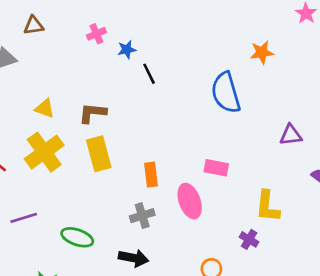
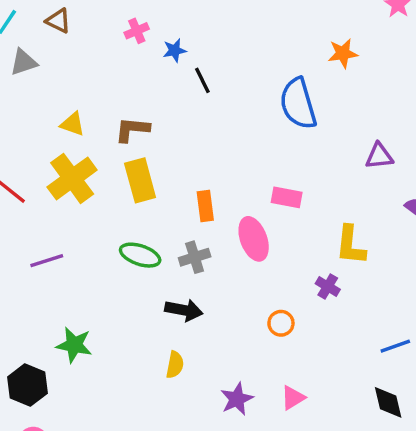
brown triangle: (34, 25) -> (58, 21), turned 35
green ellipse: (77, 237) -> (140, 255), moved

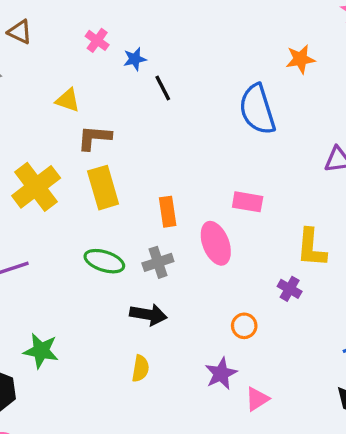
pink cross: (137, 31) -> (97, 40), turned -30
yellow triangle: (73, 124) -> (68, 100), moved
purple star: (237, 399) -> (221, 374), moved

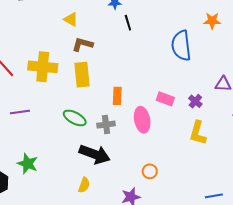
yellow cross: (36, 187) -> (43, 67), turned 32
purple cross: (290, 289) -> (195, 101), moved
black arrow: (148, 315) -> (95, 154), size x1.4

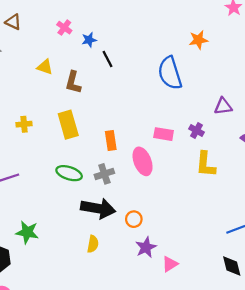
brown L-shape: (82, 44) -> (73, 82), moved, turned -80
yellow cross: (43, 67) -> (24, 124), size x0.5
orange circle: (150, 171) -> (134, 219), moved

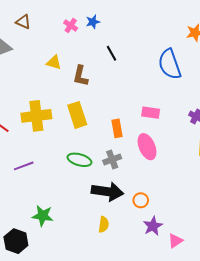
blue star: (89, 40) -> (93, 22), moved
yellow cross: (24, 124) -> (36, 116), size x2.0
pink rectangle: (164, 134) -> (151, 113), moved

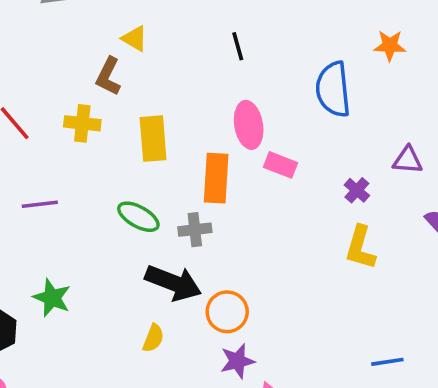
brown L-shape: (80, 76) -> (108, 76), moved
yellow cross: (36, 116) -> (82, 123), size x0.7
orange rectangle: (117, 128) -> (216, 178), size x1.5
pink ellipse: (147, 147) -> (249, 125), moved
orange circle: (141, 200) -> (227, 312), size x1.5

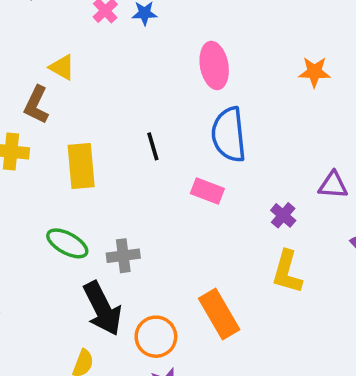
black line: (238, 46) -> (153, 146), moved
blue semicircle: (333, 89) -> (229, 135), moved
pink ellipse: (249, 125) -> (214, 65), moved
orange rectangle: (216, 178) -> (219, 314), moved, turned -33
black arrow: (173, 283) -> (102, 308), turned 42

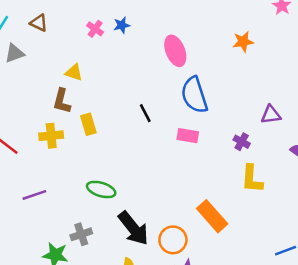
yellow rectangle: (81, 166) -> (88, 124), moved, size x0.7
gray cross: (123, 256) -> (81, 234), moved

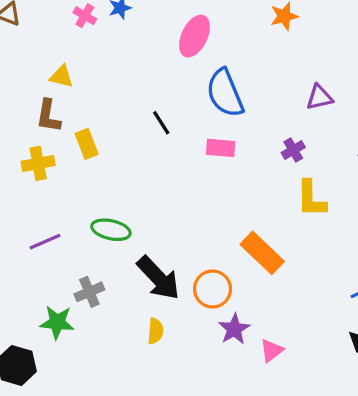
pink ellipse: (175, 51) -> (194, 36), turned 52
purple triangle: (271, 115) -> (319, 97), moved
purple cross: (242, 142) -> (293, 150), turned 35
purple line: (34, 195) -> (45, 242), moved

